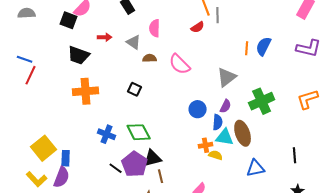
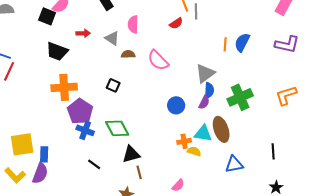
blue semicircle: (218, 122) -> (209, 90), moved
yellow square: (44, 148) -> (22, 144), turned 30
purple pentagon: (135, 164) -> (80, 111), moved

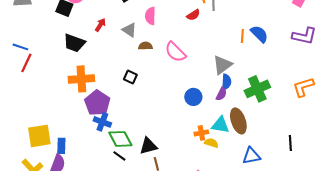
red arrow: (83, 33) -> (100, 25), turned -56
blue semicircle: (242, 42) -> (259, 34), turned 108
green diamond: (117, 128) -> (120, 139), moved
black line: (94, 164) -> (119, 156), moved

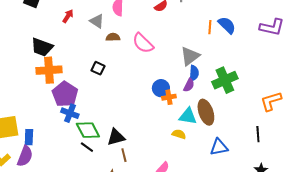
black trapezoid: (74, 43) -> (42, 47), moved
orange L-shape: (303, 87) -> (271, 101), moved
orange cross: (201, 133) -> (169, 97), moved

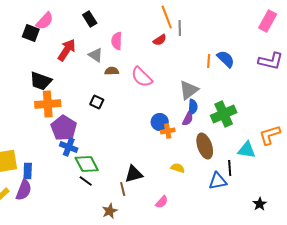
red arrow: (68, 16) -> (67, 50), size x1.6
cyan triangle: (188, 116) -> (247, 150), moved
black line: (258, 134) -> (230, 168), moved
black triangle: (116, 137) -> (134, 174), moved

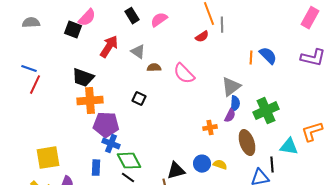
pink semicircle: (117, 41) -> (159, 20), moved, turned 54
blue circle: (160, 122) -> (202, 164), moved
purple pentagon: (64, 128) -> (106, 125), turned -30
blue rectangle: (28, 171) -> (96, 168), moved

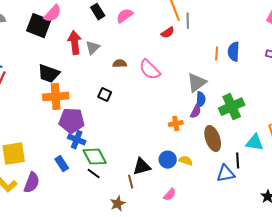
black square: (73, 30) -> (39, 26), size x1.4
red arrow: (109, 47) -> (75, 43), turned -40
gray triangle: (138, 52) -> (93, 48), moved, turned 42
blue semicircle: (268, 56) -> (234, 52), turned -132
blue rectangle: (96, 168) -> (62, 164), turned -35

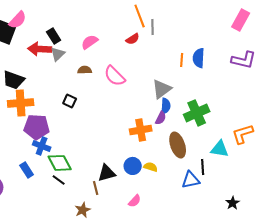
black rectangle: (98, 12) -> (54, 36), moved
pink semicircle: (125, 16) -> (90, 42), moved
red arrow: (75, 43) -> (40, 49), turned -80
orange cross: (176, 124) -> (141, 130), size x1.5

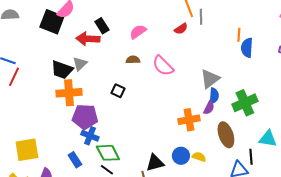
gray triangle: (58, 54) -> (80, 64), moved
orange line: (182, 60) -> (239, 35), moved

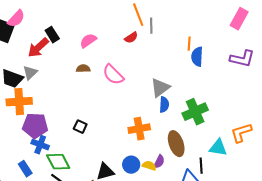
red arrow: (88, 39) -> (38, 48), turned -45
black square: (118, 91) -> (80, 127), moved
purple semicircle: (209, 108) -> (159, 162), moved

